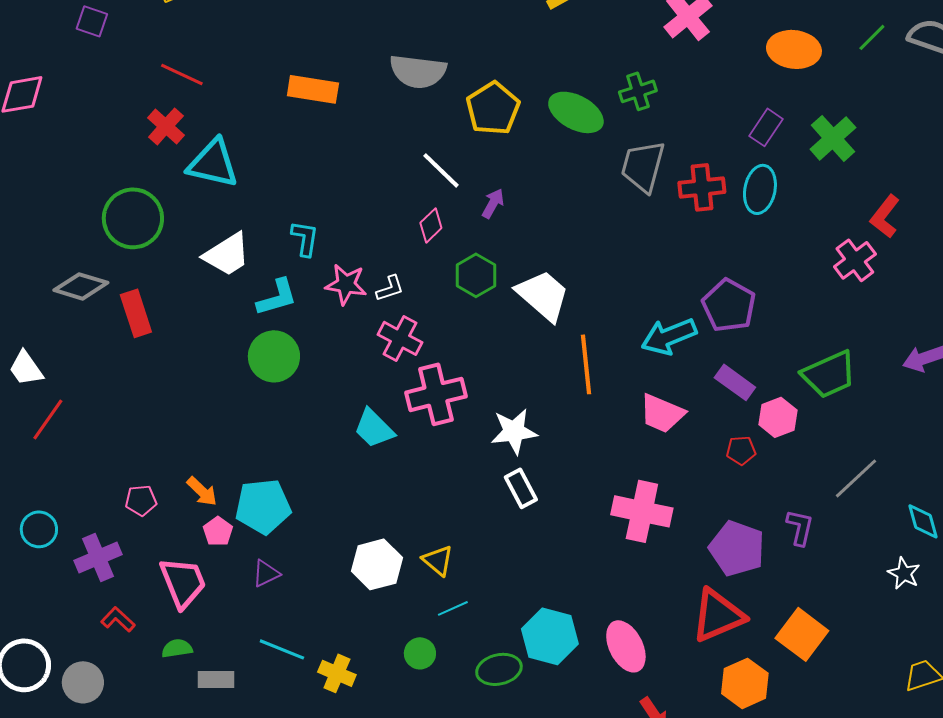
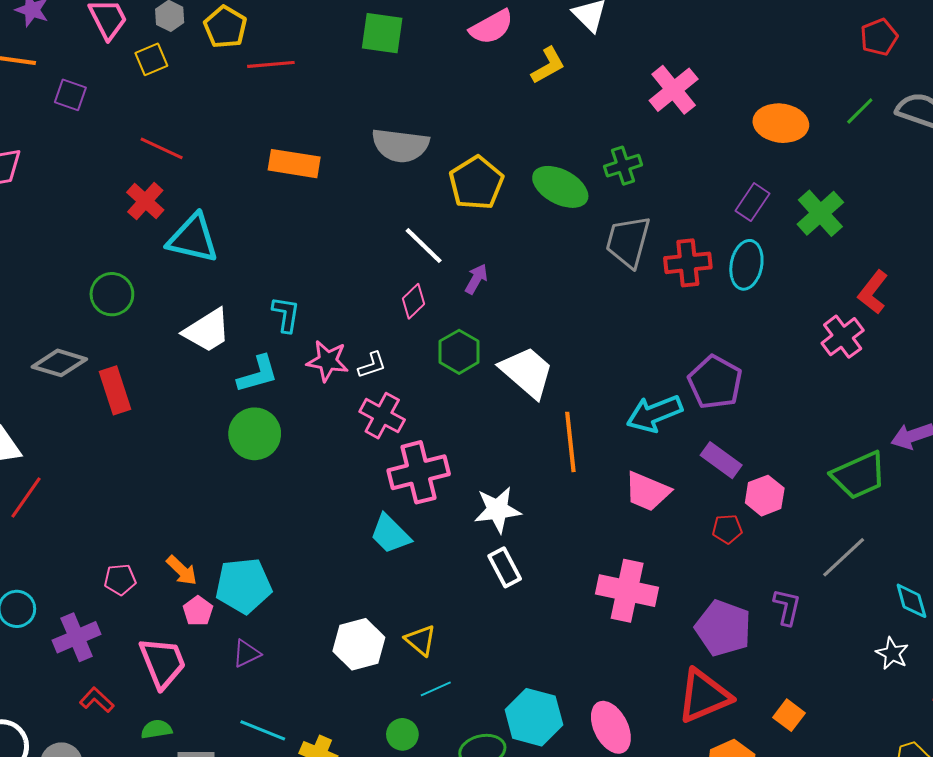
green circle: (133, 218) -> (112, 294), size x0.7
green trapezoid: (829, 374) -> (859, 475), moved
cyan trapezoid: (374, 428) -> (390, 534), moved
orange square: (802, 634) -> (789, 715), size x0.6

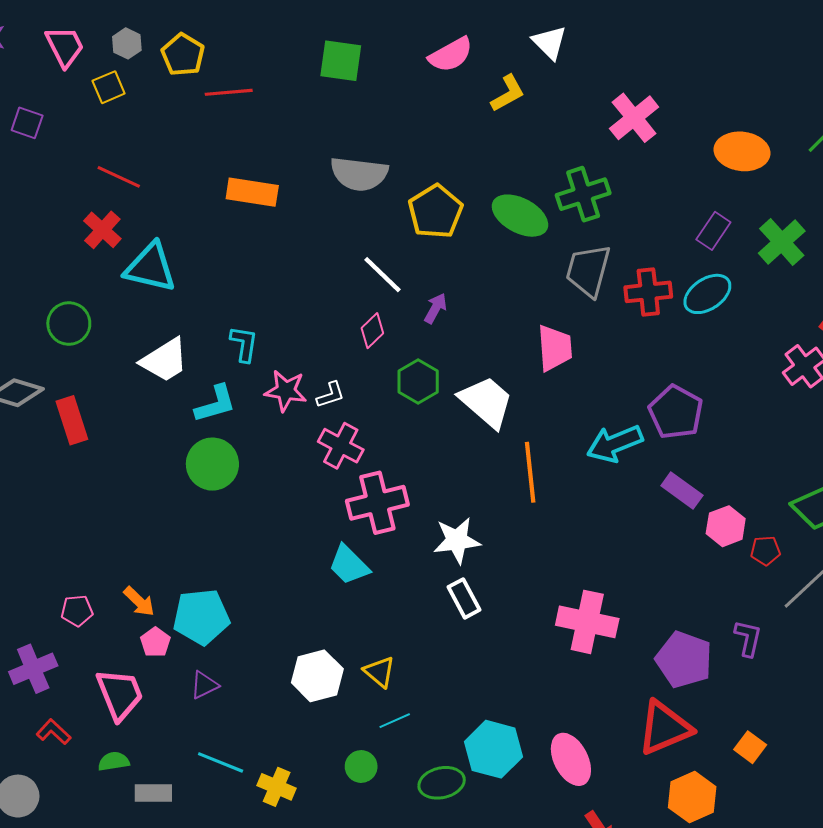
green cross: (623, 166) -> (583, 194), size x1.4
cyan ellipse: (746, 265) -> (707, 294), turned 45
pink trapezoid: (647, 491) -> (555, 348), moved, turned -117
red pentagon: (727, 529) -> (765, 551), moved

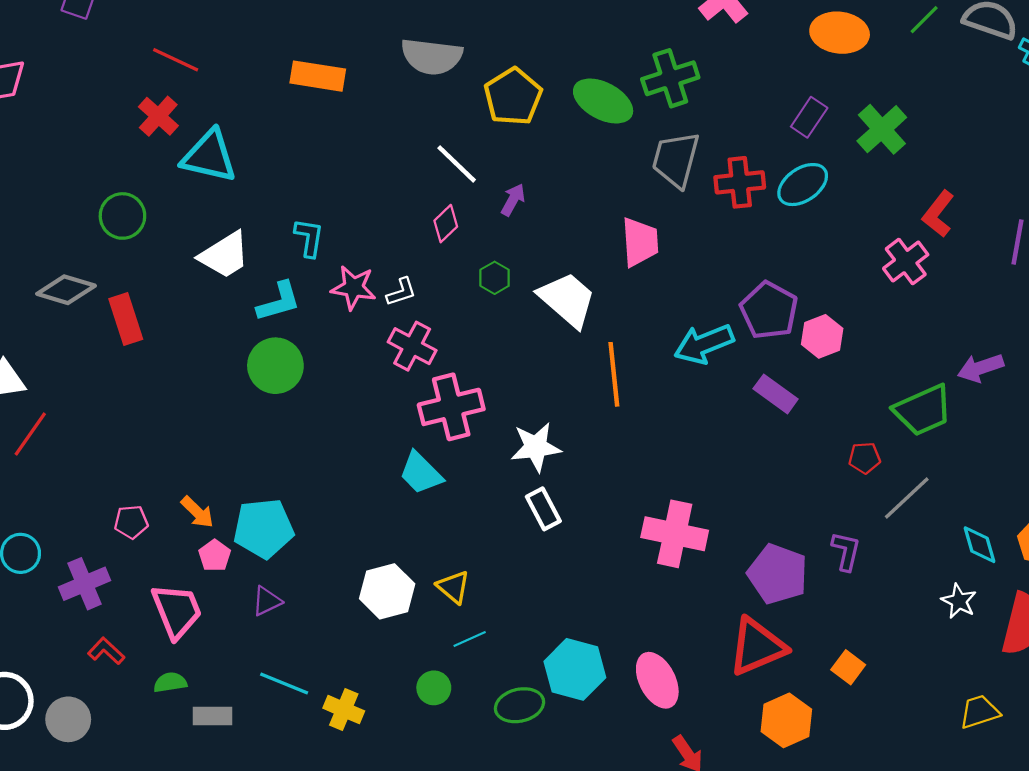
green hexagon: (418, 382) -> (495, 278), size x0.7
pink hexagon: (726, 526) -> (822, 336), moved

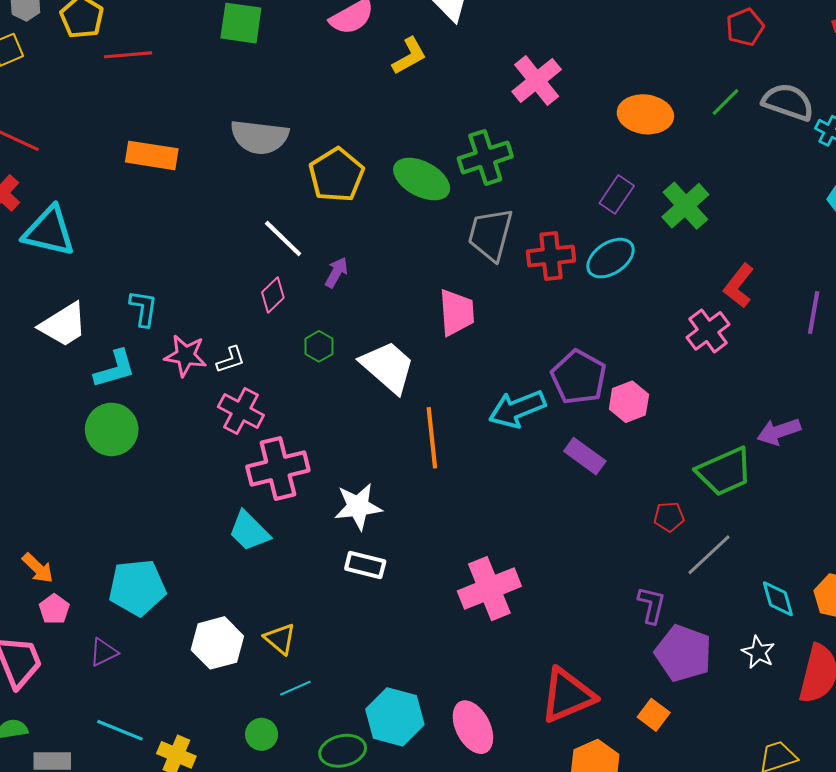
white rectangle: (543, 509) -> (365, 565), turned -48
cyan pentagon: (263, 528) -> (137, 588), moved
pink cross: (675, 534) -> (489, 589), turned -34
purple pentagon: (778, 574) -> (683, 653), moved

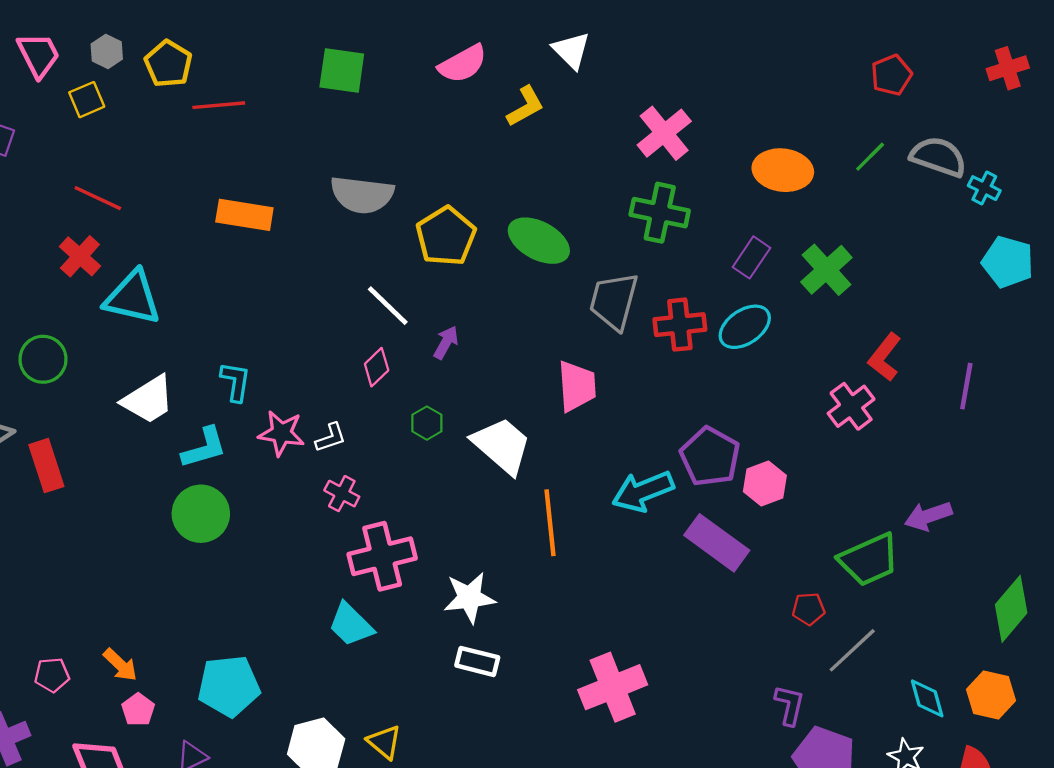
green cross: (485, 157) -> (660, 213), moved, turned 30
pink cross: (241, 411) -> (342, 494), size x0.7
purple rectangle: (585, 456) -> (717, 543), size x1.4

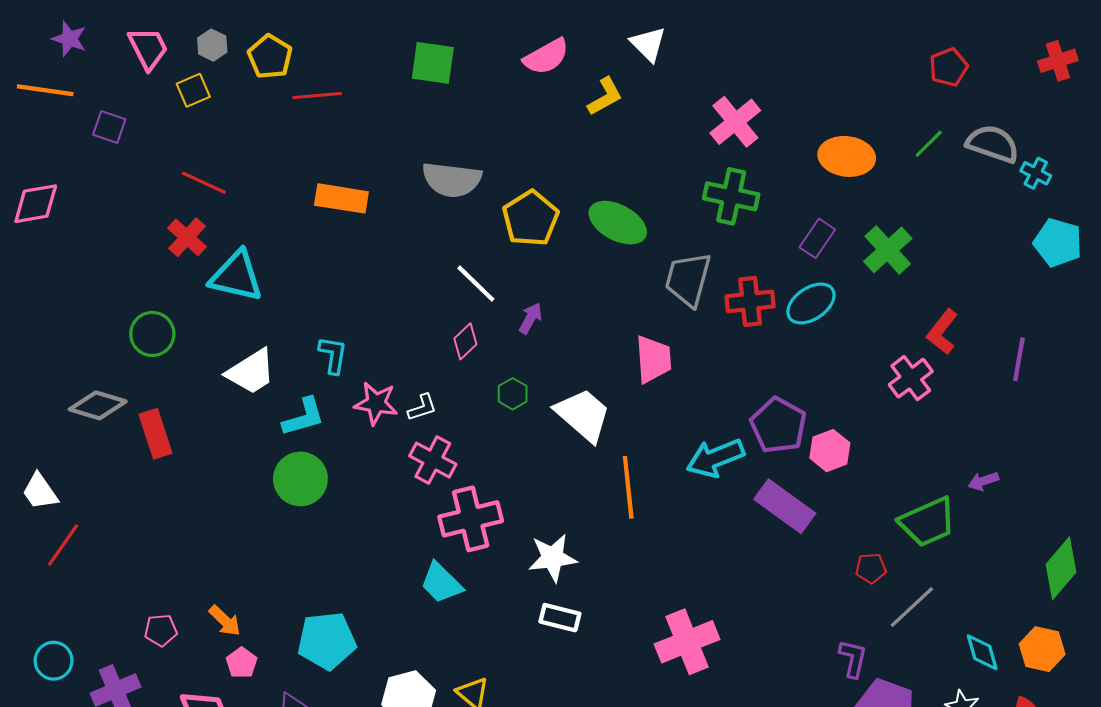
pink cross: (342, 494) -> (433, 460), size x1.4
purple arrow: (928, 516) -> (983, 481), size x0.7

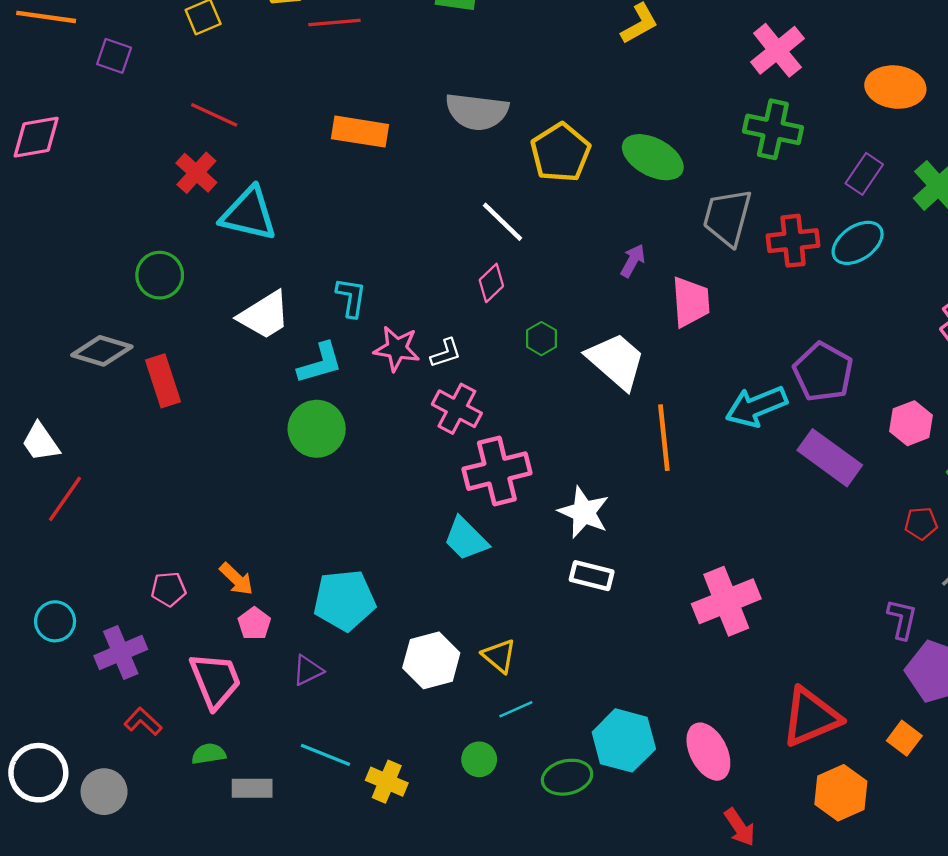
purple arrow: (530, 318) -> (633, 261), moved
pink hexagon: (830, 451) -> (911, 423), moved
white star: (553, 558) -> (584, 512), turned 30

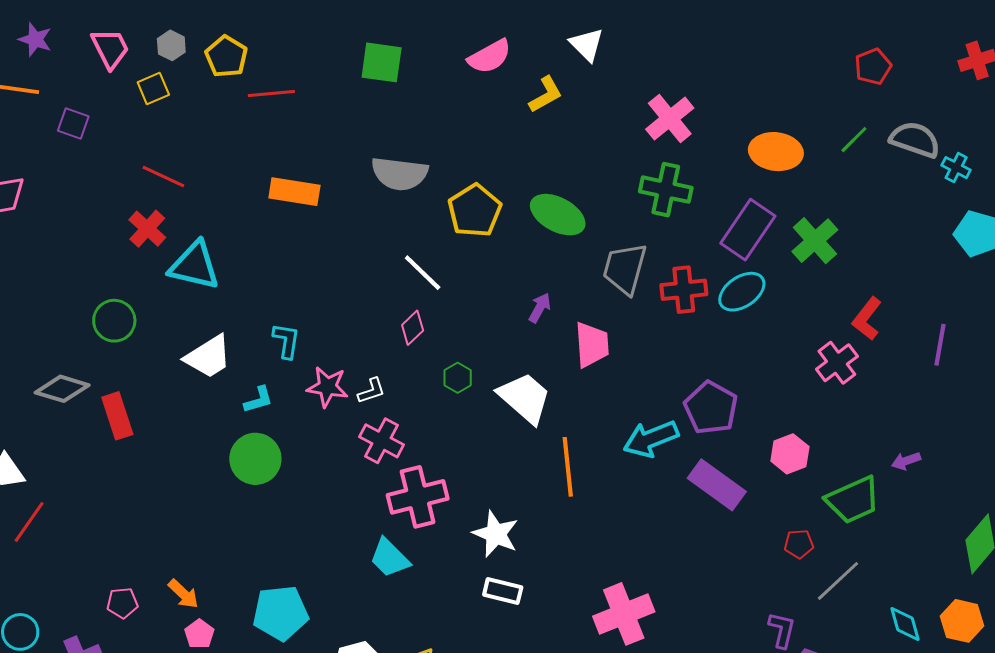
purple rectangle: (864, 174) -> (748, 230), size x1.6
cyan L-shape: (320, 363) -> (258, 400), size x0.7

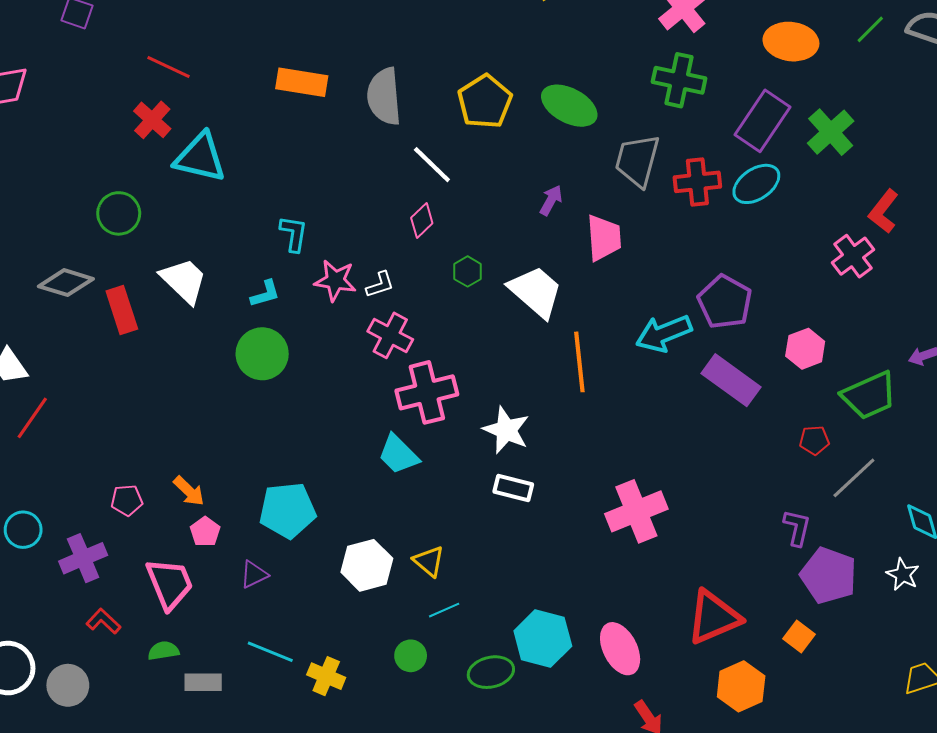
gray semicircle: (400, 174) -> (384, 96), moved, turned 78
white trapezoid: (208, 357) -> (184, 281), moved, turned -104

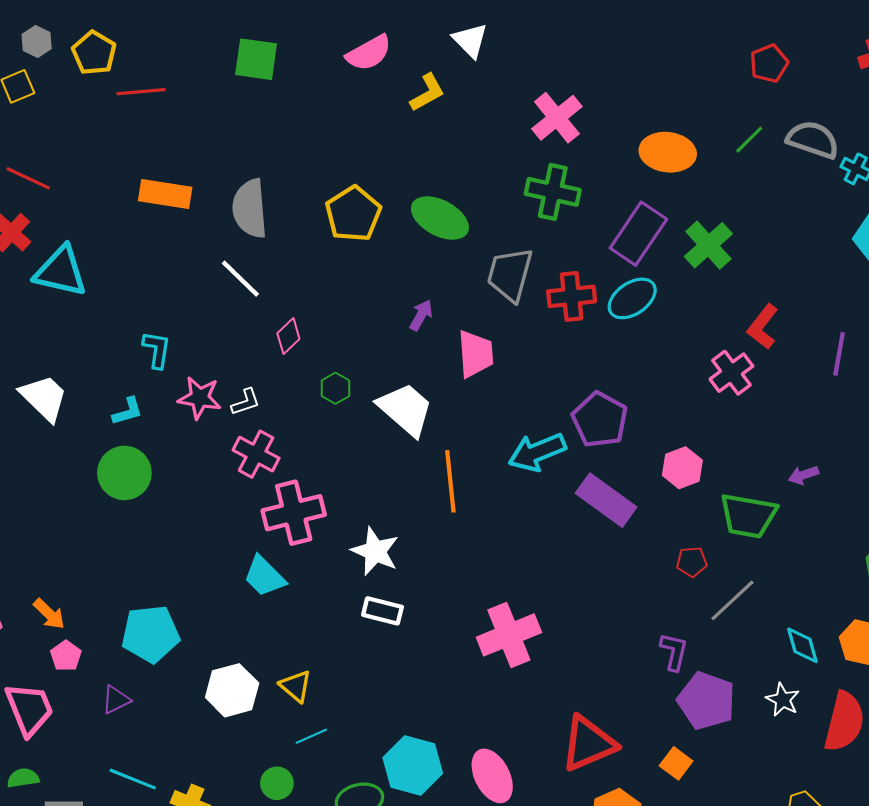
white line: (432, 165) -> (240, 279), moved
green trapezoid: (869, 395) -> (748, 516), turned 34

